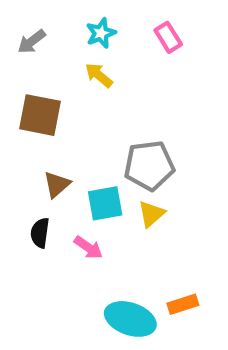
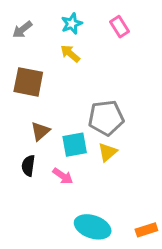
orange rectangle: (183, 304) -> (146, 230), moved

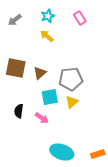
brown square: (28, 82) -> (16, 68), moved
brown triangle: (40, 131) -> (40, 73), moved

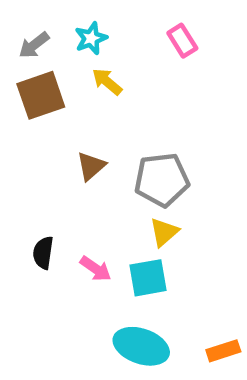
cyan star: (48, 16) -> (91, 38), moved
brown square: (16, 68) -> (41, 95), moved, turned -30
cyan square: (50, 97) -> (148, 278), moved

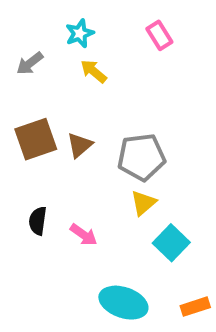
gray arrow: (34, 45) -> (30, 63), moved
brown square: (41, 95) -> (36, 139), moved
cyan square: (148, 278) -> (171, 243), moved, turned -36

